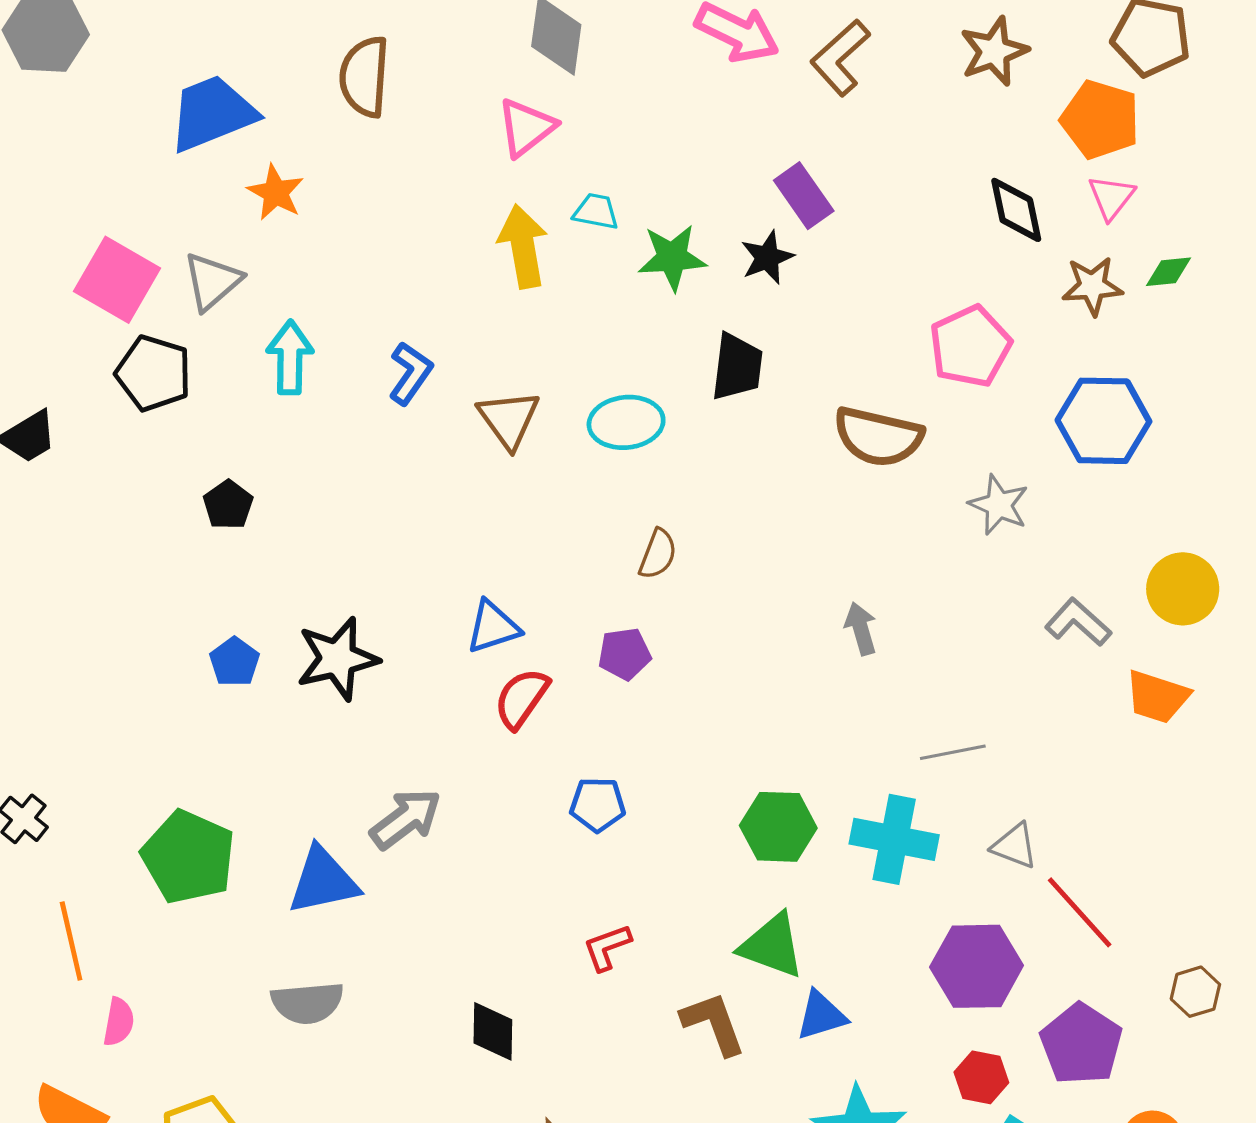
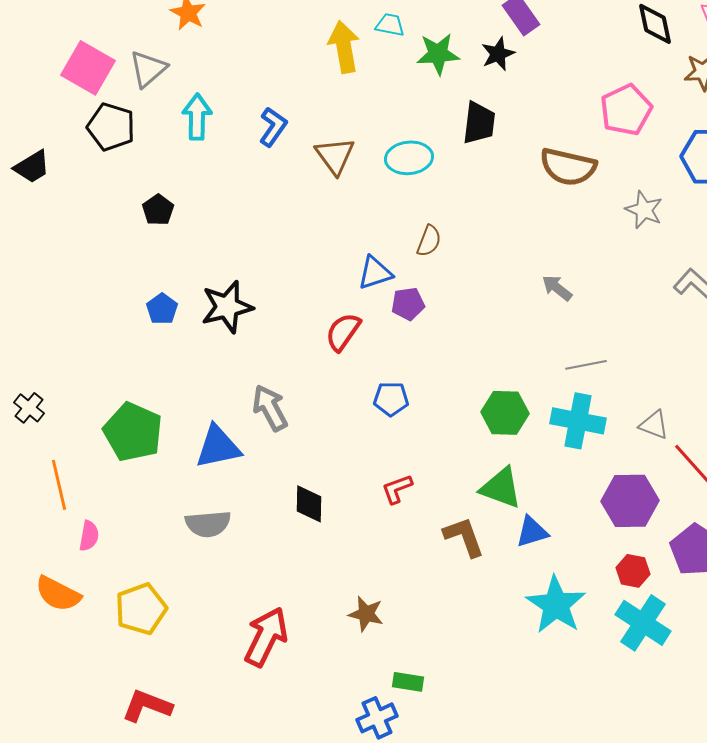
blue triangle: (493, 627) -> (375, 273), moved
gray arrow: (861, 629) -> (557, 288), turned -36
gray line: (953, 752) -> (586, 365), moved
gray arrow: (406, 819) -> (270, 408), turned -81
black diamond: (493, 1031) -> (309, 504), moved

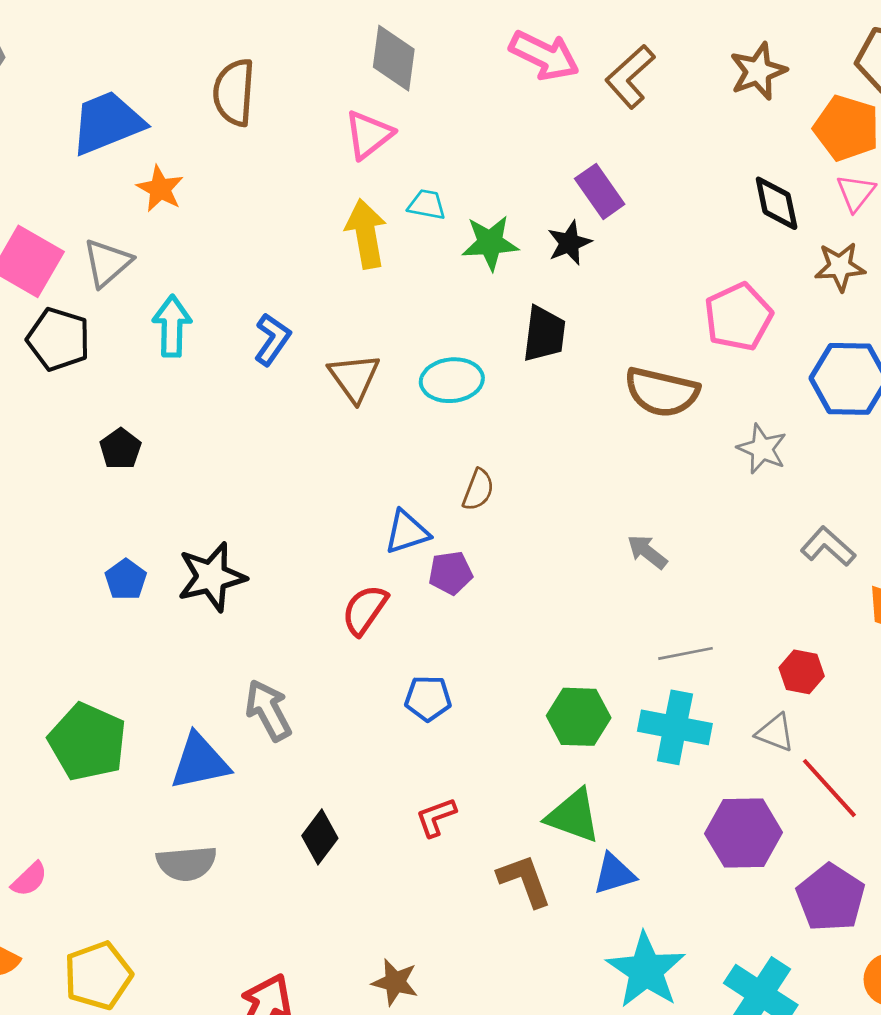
black diamond: (309, 504) -> (320, 837), turned 36
pink semicircle: (89, 536) -> (29, 879), turned 36
red hexagon: (633, 571) -> (802, 672), moved

